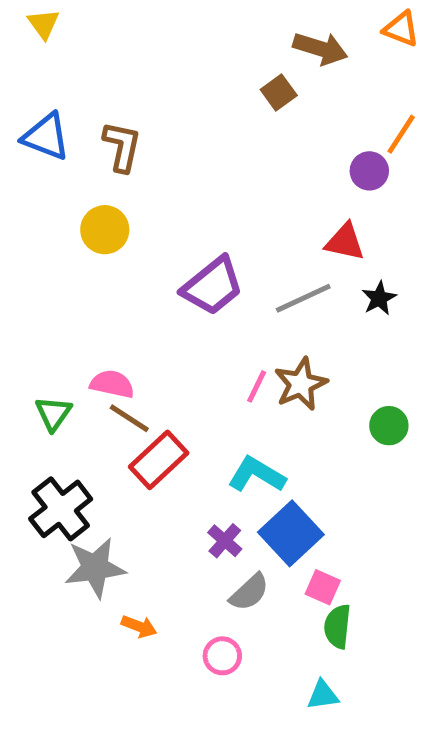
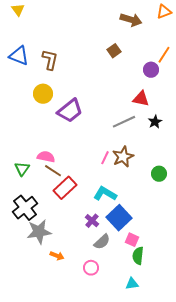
orange triangle: (401, 29) -> (164, 12), turned -42
brown square: (279, 93) -> (114, 51), moved
purple trapezoid: (213, 286) -> (70, 111), moved

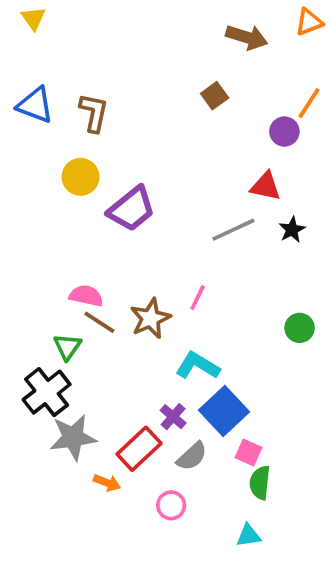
brown star: (123, 157) -> (150, 318), moved
green triangle: (22, 169) -> (67, 347), moved
red rectangle: (65, 188) -> (139, 449), moved

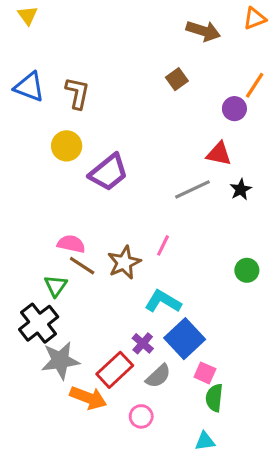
orange arrow: (107, 483) -> (88, 398), size x1.6

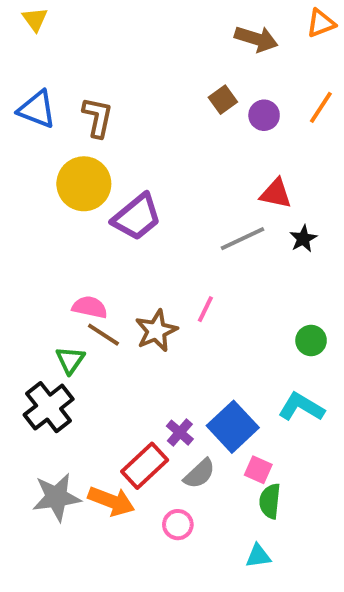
purple circle: (234, 109) -> (264, 115), moved
yellow circle: (67, 146) -> (84, 184), size x1.4
cyan L-shape: (163, 301) -> (301, 407), moved
gray star: (60, 360) -> (56, 497), moved

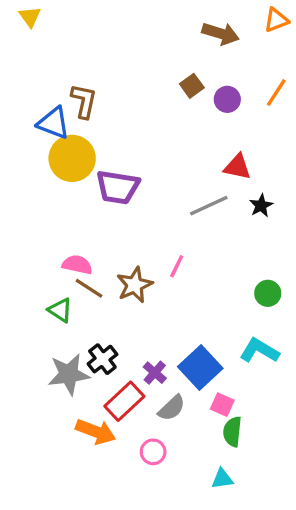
blue triangle: (37, 109) -> (54, 123), moved
purple trapezoid: (137, 217) -> (118, 187), turned 48
green triangle: (70, 360) -> (60, 310), turned -32
black cross: (49, 407) -> (102, 359), moved, size x0.7
gray star: (56, 497) -> (69, 374), moved

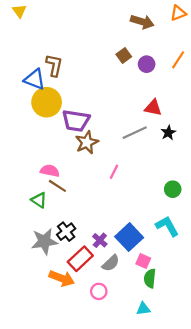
brown star: (135, 285) -> (87, 142), moved
cyan L-shape: (259, 351) -> (167, 226), turned 30

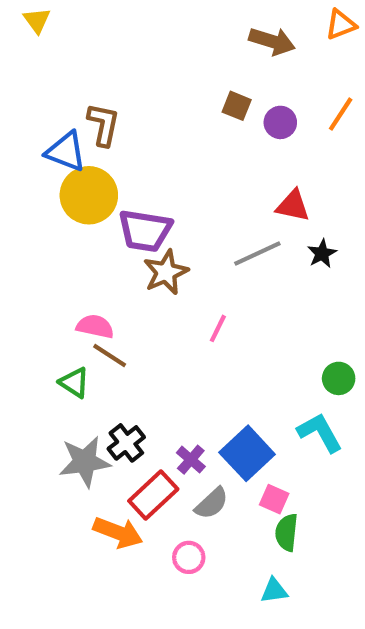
brown square: (124, 55) -> (237, 106), turned -32
green circle: (173, 189) -> (339, 378), moved

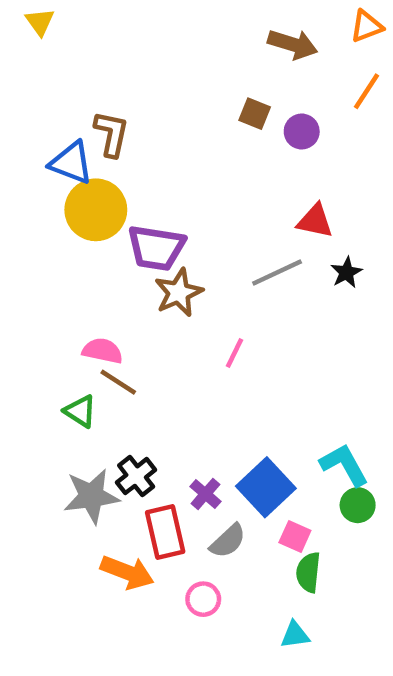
orange line: (341, 114) -> (367, 91), moved
green circle: (339, 378) -> (358, 505), moved
red rectangle: (153, 495) -> (165, 532), turned -60

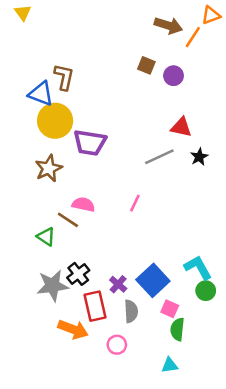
orange line: (367, 91) -> (193, 37), moved
brown star: (179, 293) -> (49, 168), moved
pink semicircle: (103, 351) -> (83, 204), moved
gray semicircle: (228, 541) -> (131, 311), turned -50

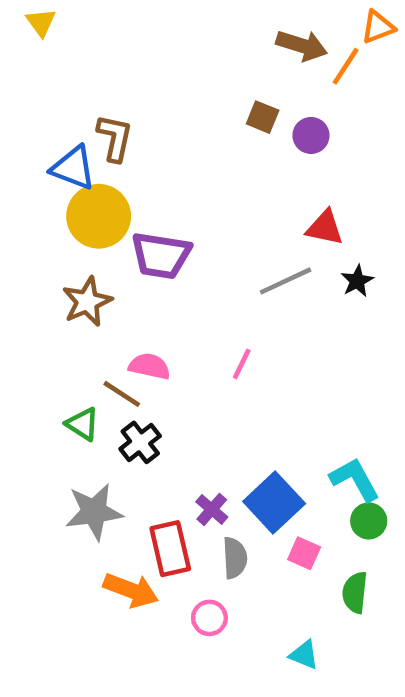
black cross: (78, 274) -> (140, 442), moved
green semicircle: (177, 329) -> (355, 592), moved
cyan triangle: (170, 365) -> (304, 655), turned 30

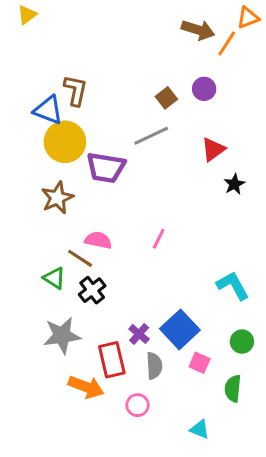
yellow triangle: (41, 22) -> (27, 15), turned 30
brown square: (263, 117) -> (166, 98), moved, turned 30
red triangle: (325, 228) -> (213, 149), turned -48
gray line: (286, 281) -> (151, 136), moved
cyan L-shape: (355, 479) -> (233, 286), moved

